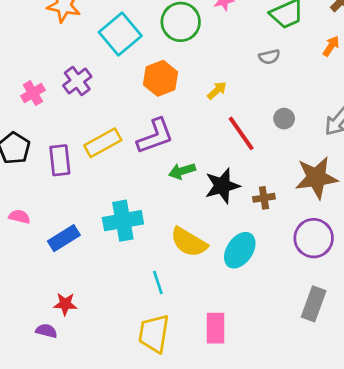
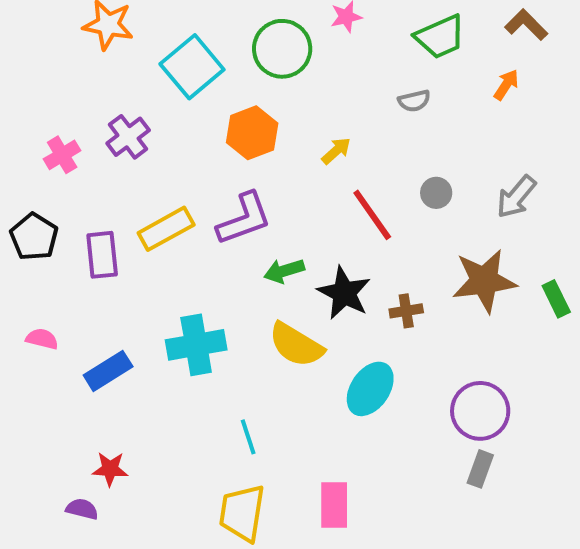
black star: (222, 186) -> (344, 293), turned -30
purple circle: (314, 238) -> (480, 411), moved
yellow semicircle: (189, 242) -> (296, 345), moved
gray rectangle: (314, 304) -> (480, 469), size x0.7

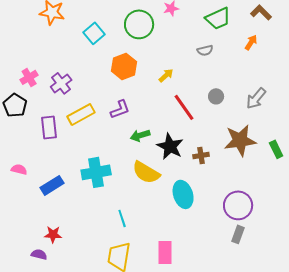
cyan square: (192, 67) -> (94, 33), size x0.7
purple cross: (128, 137) -> (61, 83), moved
purple L-shape: (244, 219) -> (120, 109), size x0.7
black pentagon: (34, 237) -> (15, 105), moved
cyan ellipse: (370, 389) -> (183, 194), turned -52

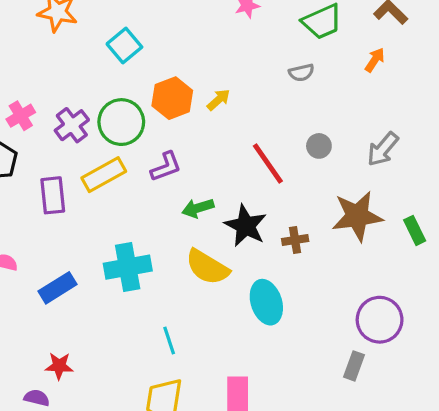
green circle: (139, 24) -> (121, 122), moved
yellow arrow: (166, 75) -> (219, 100), moved
purple circle: (238, 205) -> (380, 320), moved

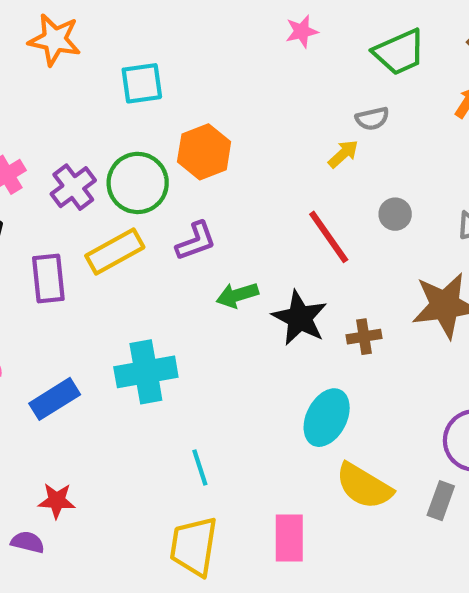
cyan square: (124, 46) -> (142, 83), turned 32
yellow arrow: (219, 100) -> (343, 154), moved
yellow semicircle: (207, 267) -> (364, 486), moved
cyan ellipse: (266, 302) -> (327, 418), turned 45

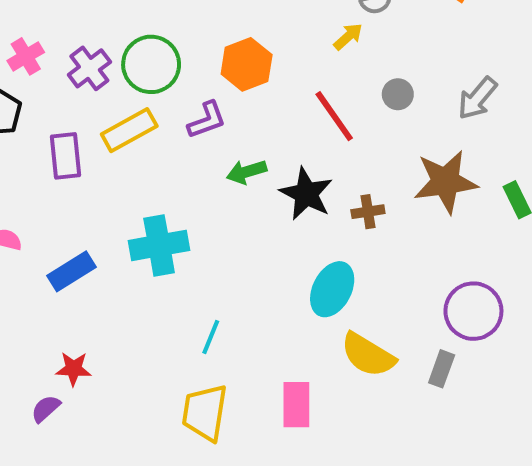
orange hexagon: (204, 152) -> (247, 64), moved
cyan line: (200, 467) -> (211, 337), turned 40
purple semicircle: (28, 542) -> (46, 409), turned -56

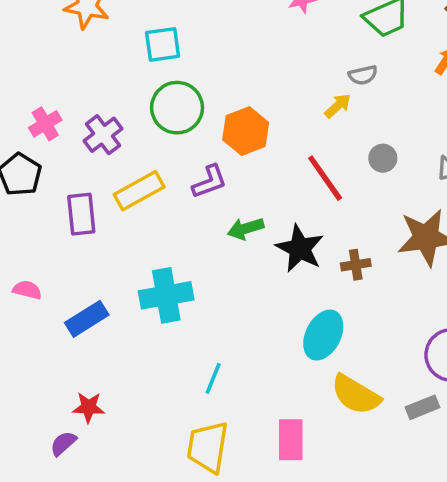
green circle: (151, 64) -> (177, 108), moved
gray rectangle: (442, 369) -> (423, 407), turned 48

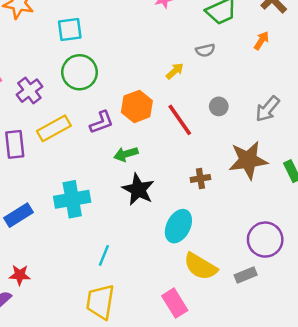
yellow arrow: (338, 106) -> (175, 71), moved
orange hexagon: (246, 131) -> (137, 106), moved
black star: (300, 248) -> (138, 189), moved
pink rectangle: (291, 440) -> (175, 303), moved, turned -32

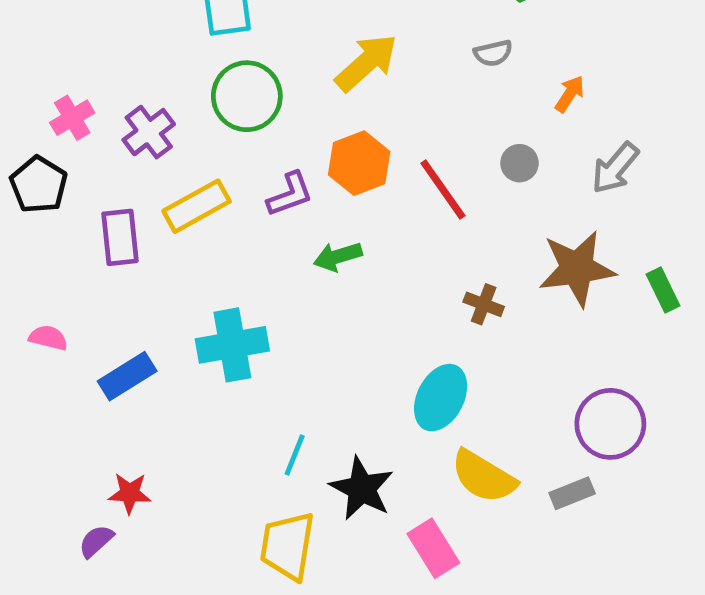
orange arrow: (261, 40) -> (570, 94), moved
yellow arrow: (175, 71) -> (366, 63), moved, size x1.8
brown cross: (200, 178) -> (484, 304), turned 30
black star: (138, 189) -> (362, 488), moved

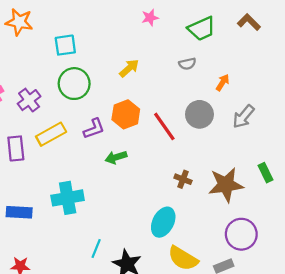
yellow arrow: (366, 63) -> (129, 68), size x0.7
gray circle: (519, 163) -> (199, 114), size x1.6
brown star: (577, 268) -> (226, 185), moved
blue rectangle: (127, 376) -> (19, 212), turned 35

